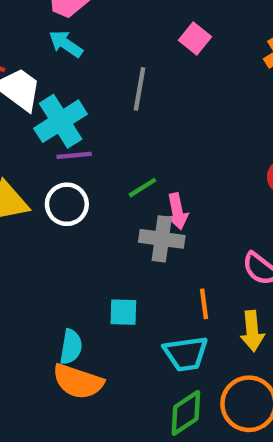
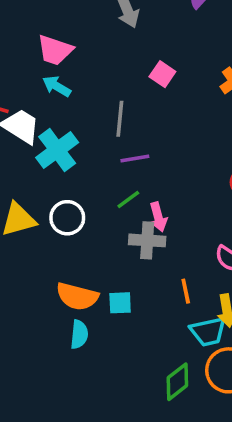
purple line: (74, 155) -> (135, 158), moved
cyan trapezoid: (186, 354) -> (208, 332), moved
orange semicircle: (78, 381) -> (77, 296), moved

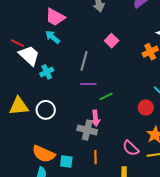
cyan cross: (57, 150) -> (47, 72), size x0.6
green line: (128, 199) -> (106, 96), moved
orange line: (186, 291) -> (95, 157), moved

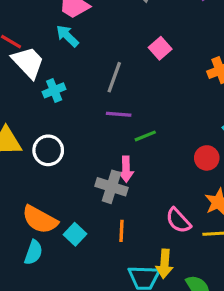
cyan square: (66, 161) -> (75, 234), turned 32

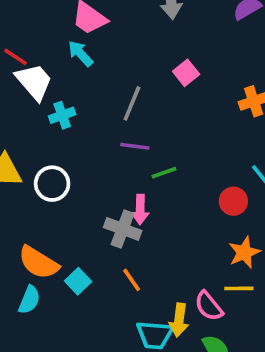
pink semicircle: (178, 220) -> (209, 306), moved
orange line: (122, 231) -> (132, 280), turned -40

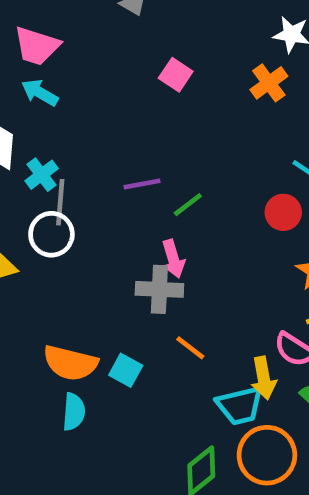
gray line: (132, 103) -> (60, 202), moved
white circle: (52, 184) -> (51, 234), moved

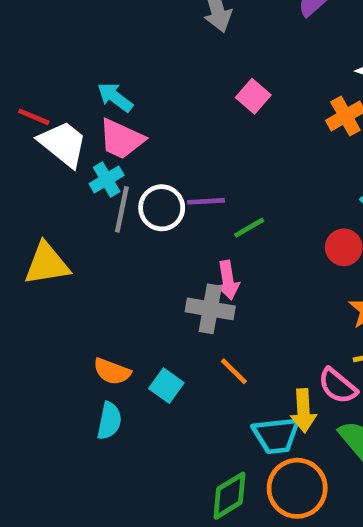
pink trapezoid: (37, 46) -> (121, 139), moved
white circle: (51, 234) -> (162, 208), moved
orange semicircle: (70, 363) -> (112, 371), size x0.7

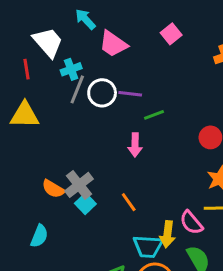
red line: (34, 117) -> (26, 69), moved, turned 48
pink trapezoid: (121, 139) -> (113, 44), moved
gray cross: (210, 309) -> (79, 185), moved, turned 32
cyan semicircle: (109, 421) -> (39, 236), moved

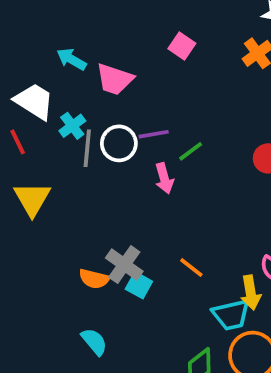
yellow triangle: (25, 115) -> (32, 199), turned -44
pink arrow: (135, 145) -> (164, 178), moved
cyan semicircle: (39, 236) -> (94, 342), turned -45

